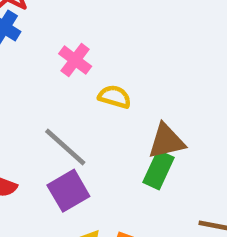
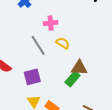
pink cross: (75, 60) -> (51, 23), turned 32
gray line: (65, 147) -> (38, 45), moved

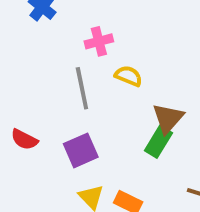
gray line: (38, 45) -> (82, 88), turned 30
brown triangle: (79, 68) -> (168, 118), turned -42

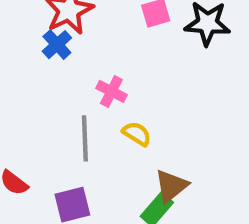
pink cross: (99, 41) -> (111, 91), turned 32

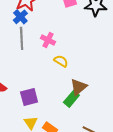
gray line: (85, 138) -> (22, 38), moved

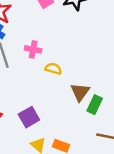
green rectangle: (71, 99) -> (95, 105), moved

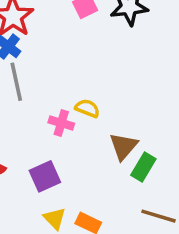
pink cross: (33, 49) -> (61, 123), moved

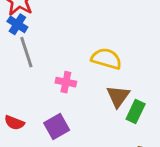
yellow semicircle: (87, 108) -> (106, 59), moved, size x1.5

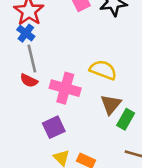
pink cross: (66, 82) -> (65, 88), size x1.6
red semicircle: (14, 123) -> (29, 81), moved

